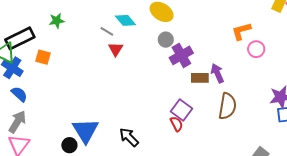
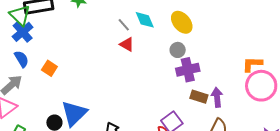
red triangle: (116, 49) -> (127, 44), turned -49
pink circle: (256, 49) -> (261, 86), size x1.8
orange square: (43, 57) -> (49, 68), moved

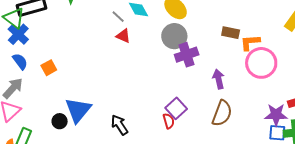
gray circle: (178, 50) -> (174, 36), size x1.6
orange square: (49, 68) -> (49, 68), turned 35
brown rectangle: (199, 97) -> (231, 33), moved

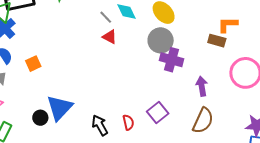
orange L-shape: (250, 42) -> (228, 25), moved
purple cross: (187, 55) -> (171, 60), turned 30
red semicircle: (169, 121) -> (128, 122), moved

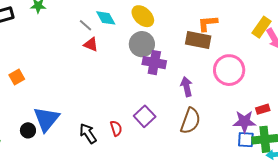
brown rectangle: (217, 41) -> (198, 40), size x1.4

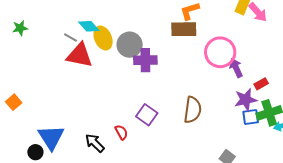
yellow ellipse: (143, 16) -> (103, 38), moved, turned 35
red triangle: (91, 44) -> (80, 55), size x1.8
purple arrow: (187, 87) -> (236, 68), moved

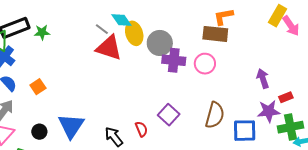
green star: (20, 28) -> (42, 32), moved
pink circle: (220, 52) -> (205, 64), moved, size x0.7
blue square: (251, 117) -> (245, 131), moved, size x1.4
black circle: (35, 152) -> (39, 132), moved

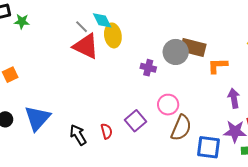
orange L-shape: (223, 17) -> (218, 66), moved
gray circle: (160, 43) -> (176, 52), moved
purple cross: (174, 60) -> (148, 68), size x0.7
pink circle: (205, 64) -> (168, 105), moved

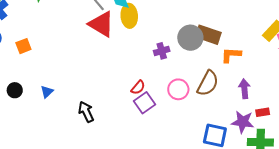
purple cross: (148, 68) -> (162, 51), turned -35
blue triangle: (37, 118) -> (47, 92), size x0.5
brown semicircle: (181, 128) -> (208, 83), moved
red semicircle: (107, 131) -> (138, 87), moved, turned 49

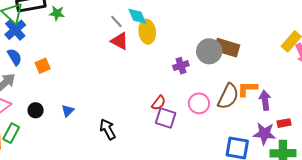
red triangle: (101, 24) -> (120, 41), size x0.7
orange L-shape: (231, 55) -> (247, 89), moved
purple square: (145, 103) -> (166, 118), turned -35

